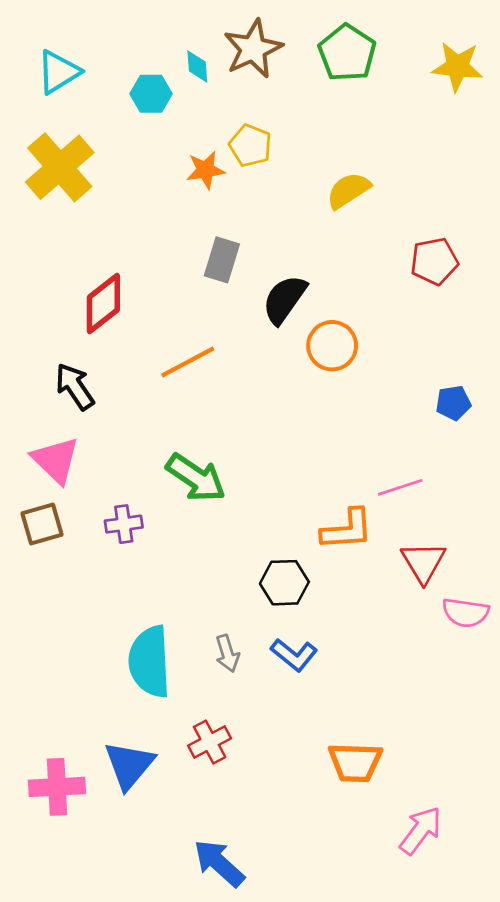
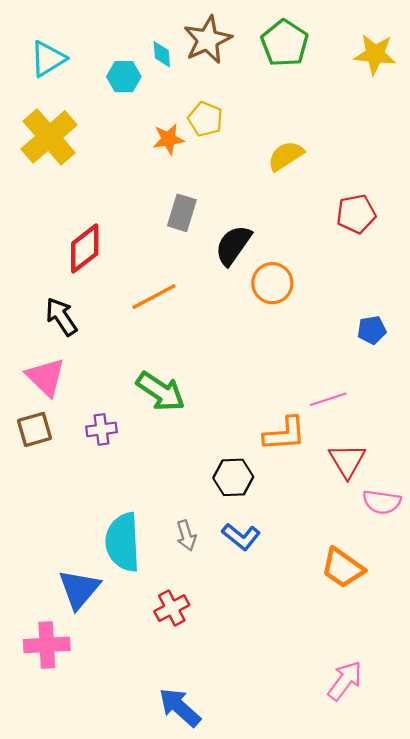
orange trapezoid: (355, 762) -> (343, 568), moved, turned 33
blue triangle: (129, 765) -> (79, 589), moved

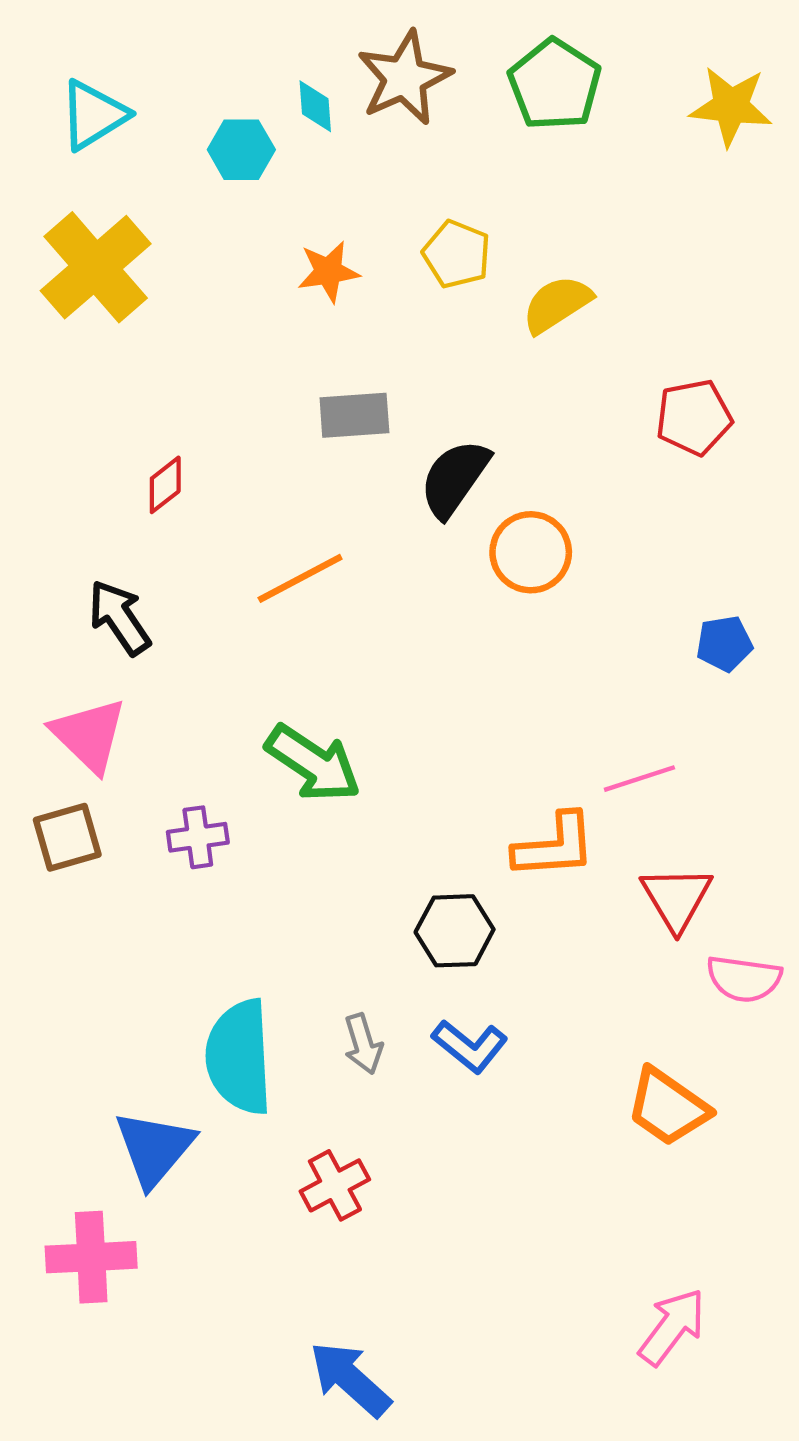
yellow pentagon: (205, 119) -> (457, 254), moved
gray rectangle: (182, 213) -> (354, 415), turned 69
red diamond: (85, 249) -> (165, 485), size x0.6

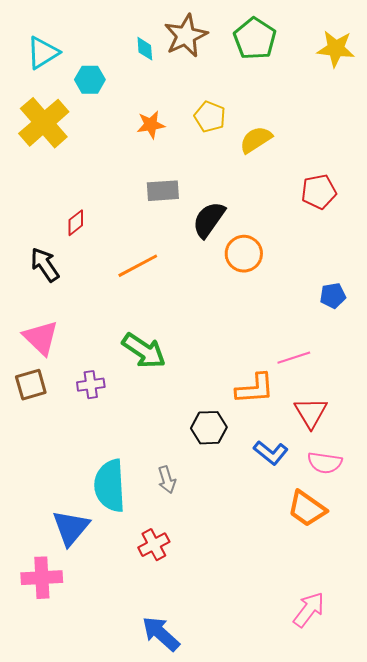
cyan hexagon: (241, 150) -> (90, 80), moved
black arrow: (119, 618) -> (45, 265), moved
pink semicircle: (744, 979) -> (325, 463), moved
blue L-shape: (470, 1046) -> (271, 453), moved

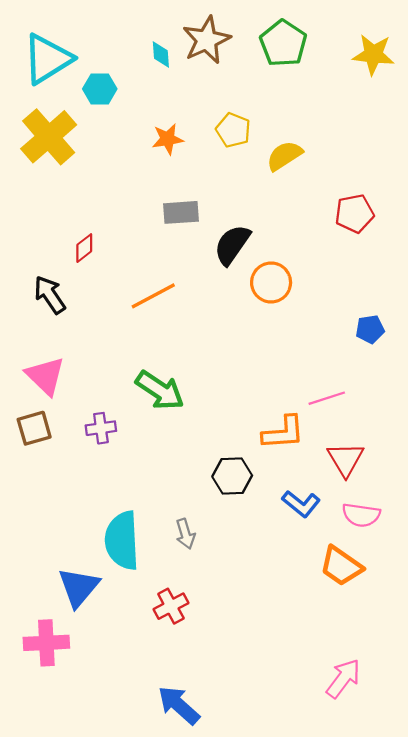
cyan triangle: (43, 53) -> (48, 59), size x1.4

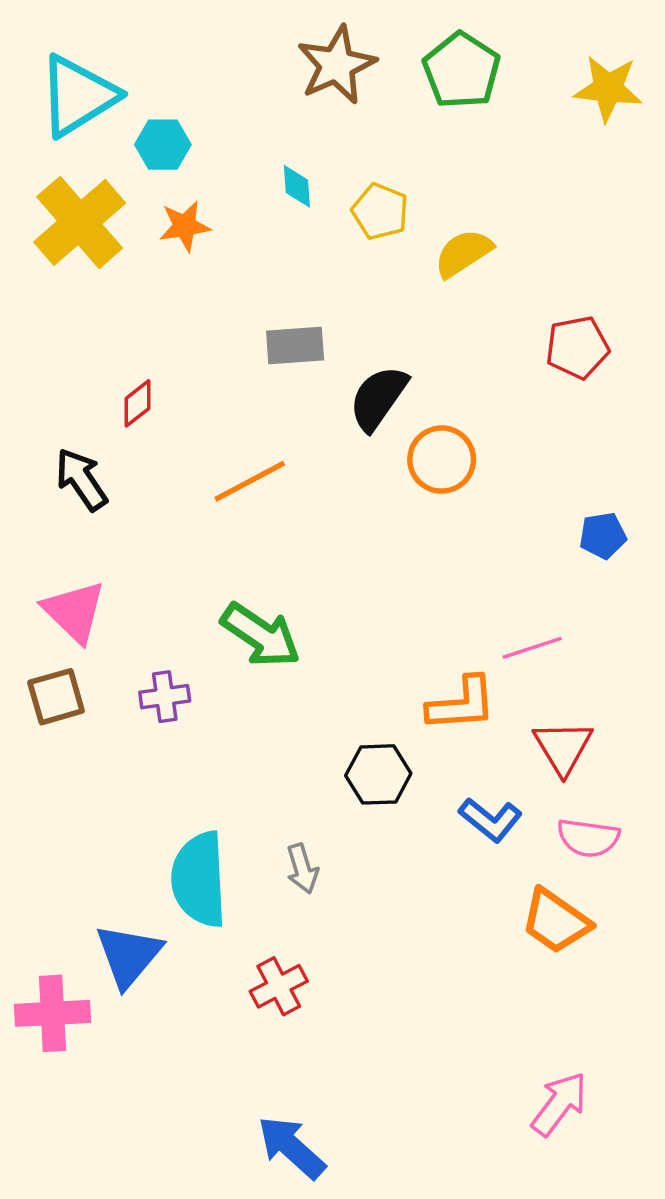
cyan diamond: (161, 54) -> (297, 186), moved
orange star: (168, 139) -> (185, 226), moved
pink cross: (46, 643) -> (52, 1013), moved

